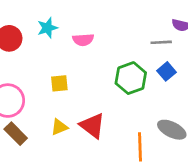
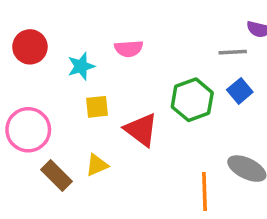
cyan star: (47, 28) -> (81, 66), moved
red triangle: (92, 126) -> (141, 130), moved
brown rectangle: (16, 134) -> (56, 176), moved

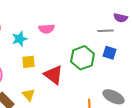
blue square: (240, 91) -> (110, 53), turned -32
yellow triangle: (97, 165) -> (28, 95), turned -48

